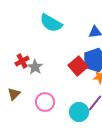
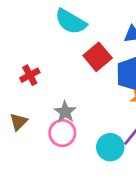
red square: (78, 66) -> (98, 57), moved
gray star: (35, 67) -> (65, 112), moved

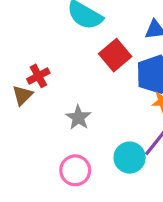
brown triangle: (19, 122) -> (22, 95), moved
pink circle: (62, 133) -> (75, 170), moved

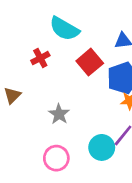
red cross: (38, 76) -> (40, 58), moved

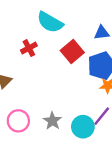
gray star: (59, 114) -> (52, 121), moved
pink circle: (56, 158) -> (18, 121), moved

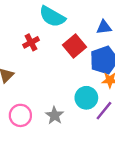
cyan circle: (83, 127) -> (86, 98), moved

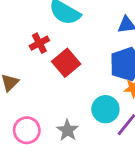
red square: (75, 46) -> (66, 63), moved

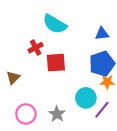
red square: (66, 63) -> (56, 63), turned 36

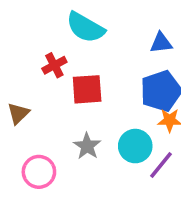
gray star: (57, 114) -> (87, 146), moved

